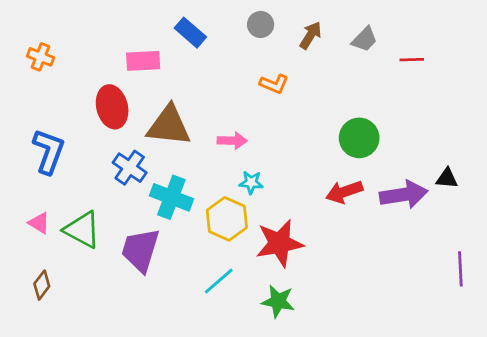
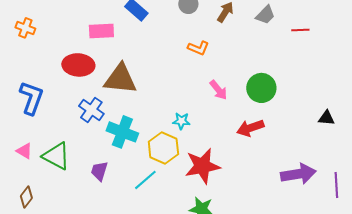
red ellipse: (112, 107) -> (78, 65), turned -72
pink arrow: (232, 141) -> (218, 90), moved, turned 50
purple arrow: (404, 195) -> (298, 174), moved
purple trapezoid: (140, 250) -> (99, 171), size x0.6
cyan line: (219, 281) -> (145, 180), moved

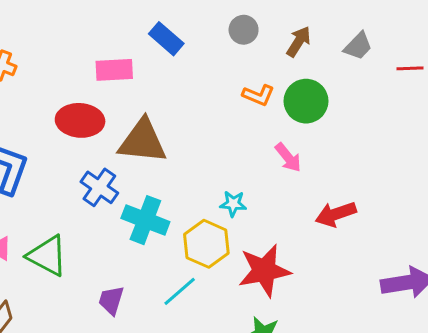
green circle: (261, 88) -> (306, 101), moved
purple trapezoid: (99, 171) -> (111, 300), moved

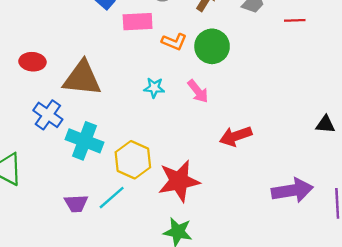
pink rectangle: (114, 70) -> (138, 22), moved
red ellipse: (80, 120) -> (32, 62), size x0.7
cyan star: (233, 204) -> (154, 88), moved
purple trapezoid: (111, 300) -> (76, 203), moved, turned -110

